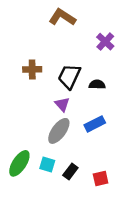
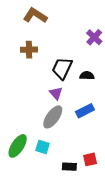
brown L-shape: (62, 17) -> (35, 16), moved
brown cross: (32, 69) -> (29, 50), moved
black rectangle: (70, 171) -> (69, 167), moved, turned 56

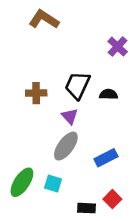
brown cross: (29, 50) -> (36, 93), moved
blue rectangle: (85, 111) -> (106, 158), moved
red square: (90, 159) -> (112, 199), turned -32

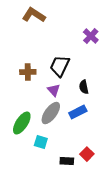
black semicircle: (109, 94) -> (84, 87), moved, turned -104
blue rectangle: (106, 158) -> (78, 112), moved
green ellipse: (22, 182) -> (22, 123), moved

